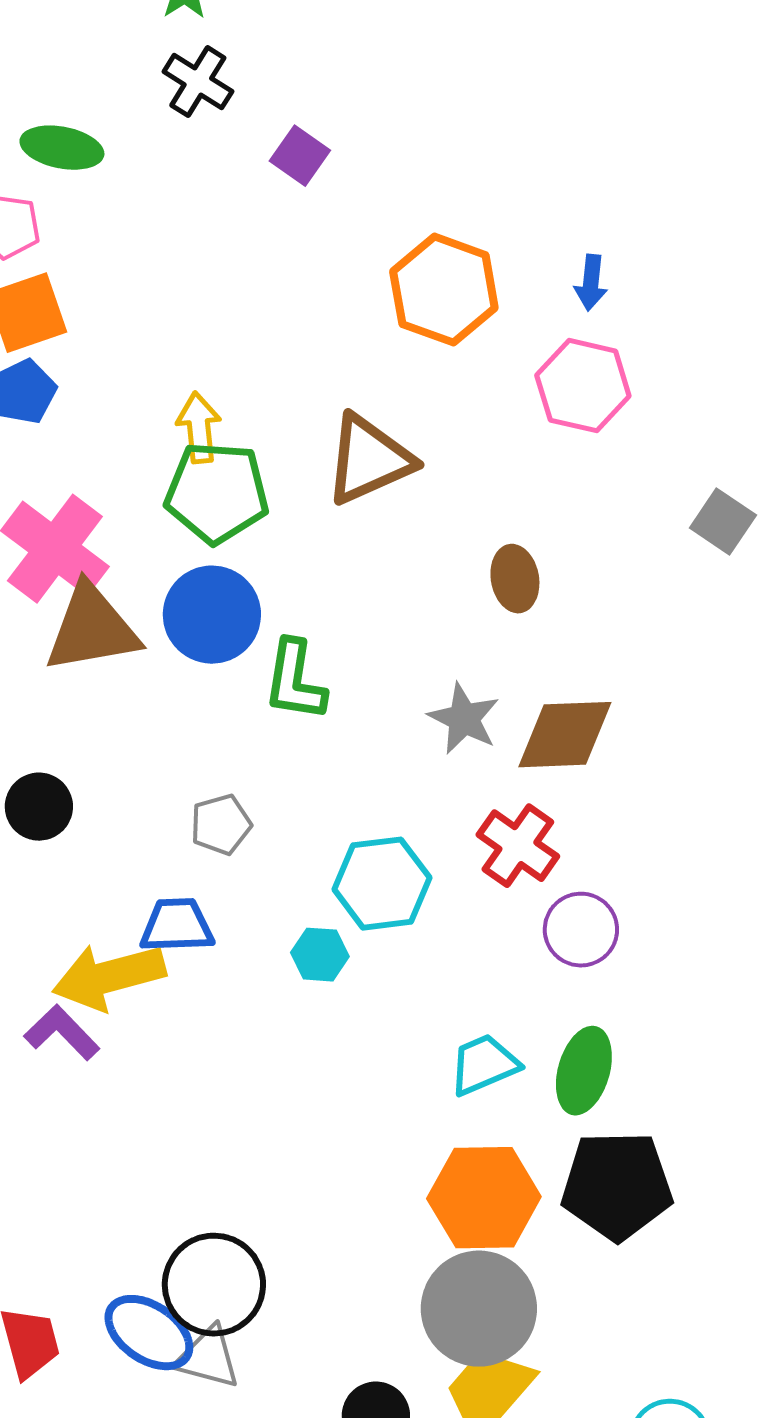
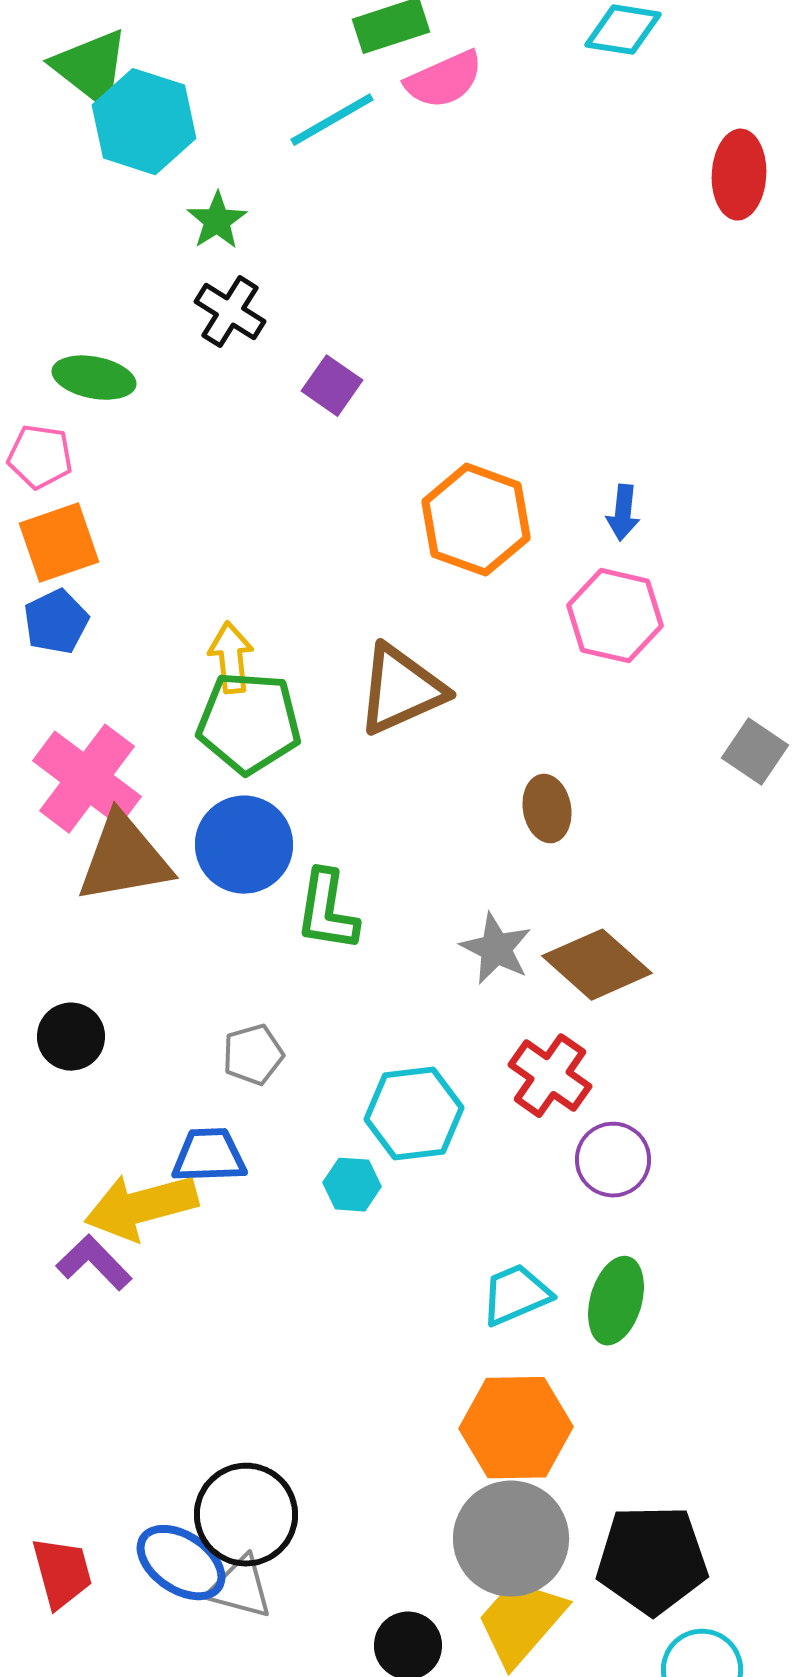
brown diamond: (565, 735) -> (597, 965), turned 44
black pentagon: (617, 1186) -> (652, 1560), moved

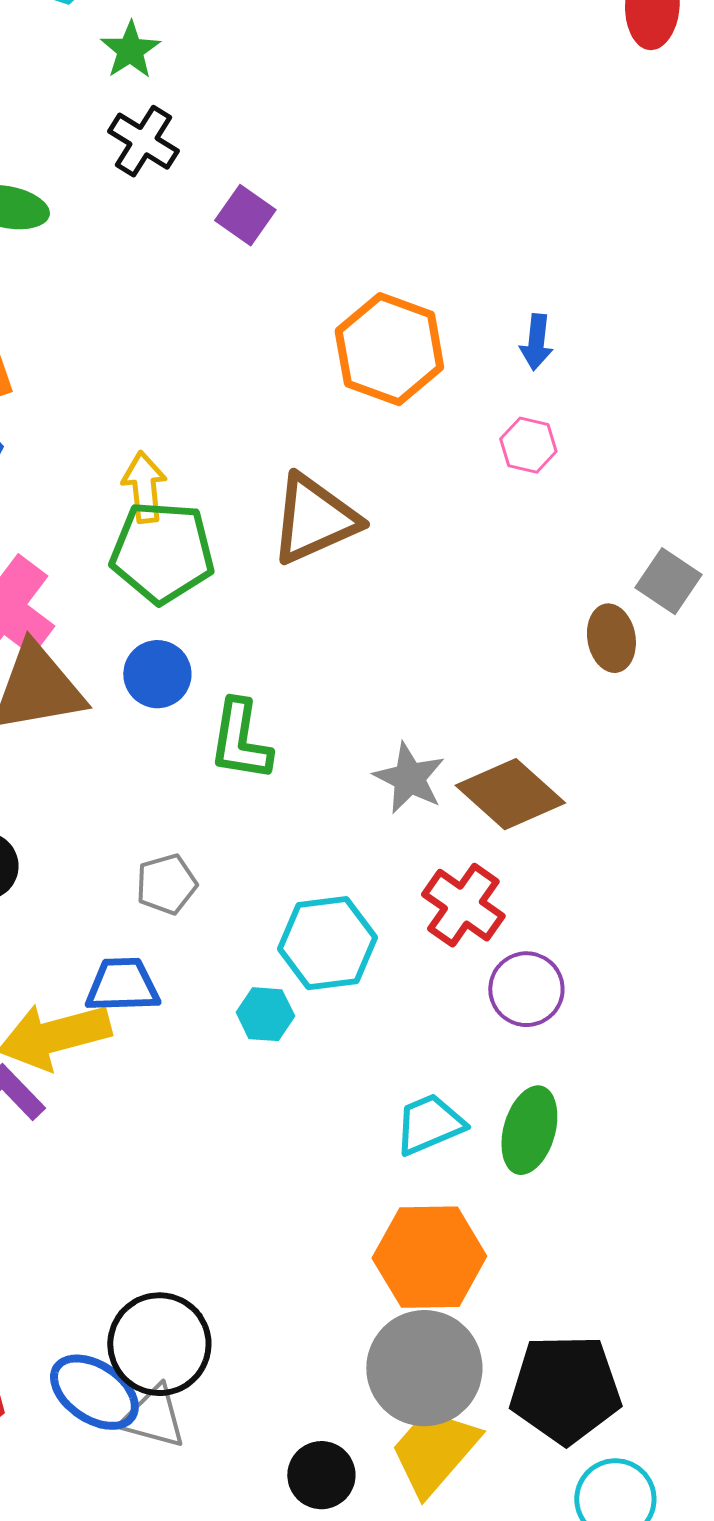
pink hexagon: (615, 616) -> (528, 445), size x0.6
brown ellipse: (547, 809) -> (611, 638), moved
blue circle: (244, 845) -> (157, 674), size x0.7

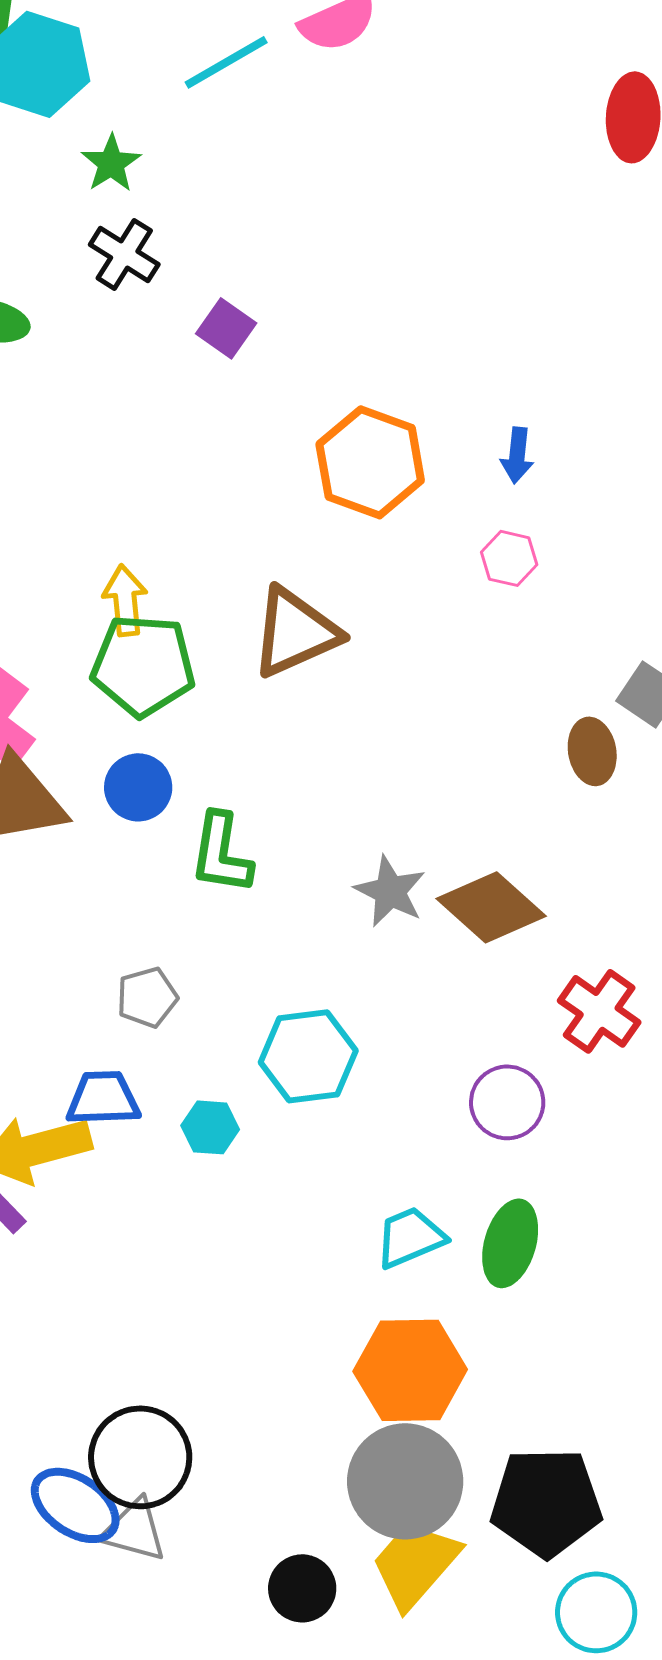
red cross: (463, 905) -> (599, 1011), moved
cyan hexagon: (265, 1014) -> (210, 1127), moved

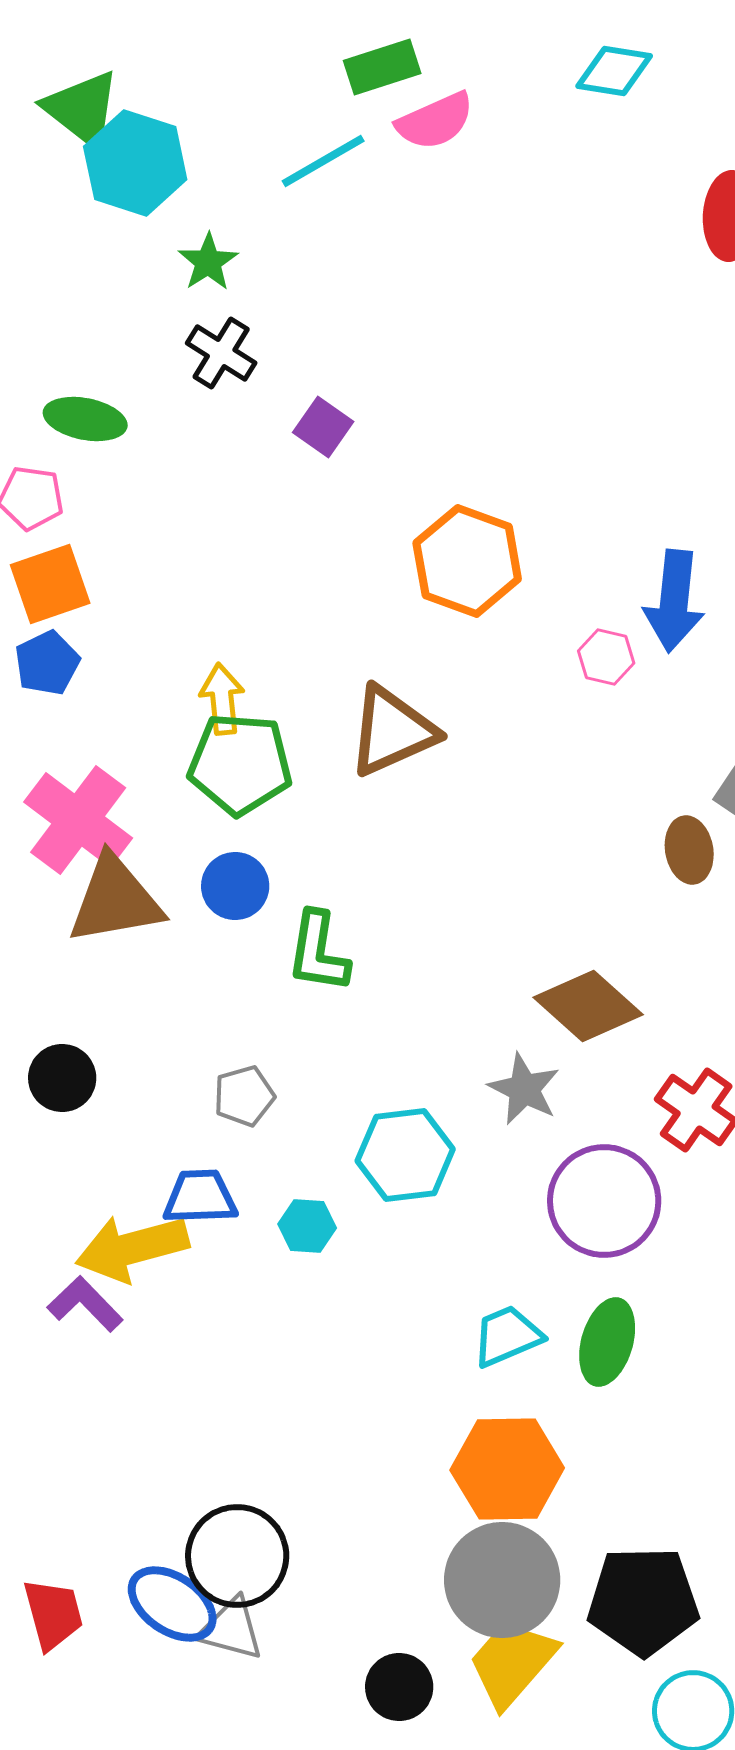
blue arrow: (517, 455) -> (674, 601), moved, size x1.8
gray star: (390, 891) -> (524, 1089), moved
purple circle: (507, 1102) -> (604, 1201), size x1.5

